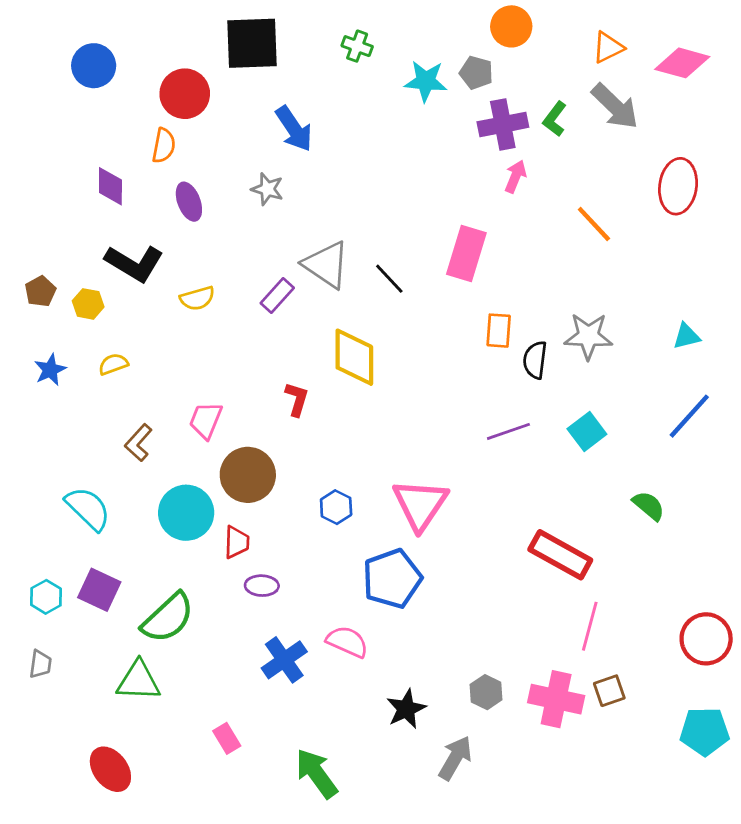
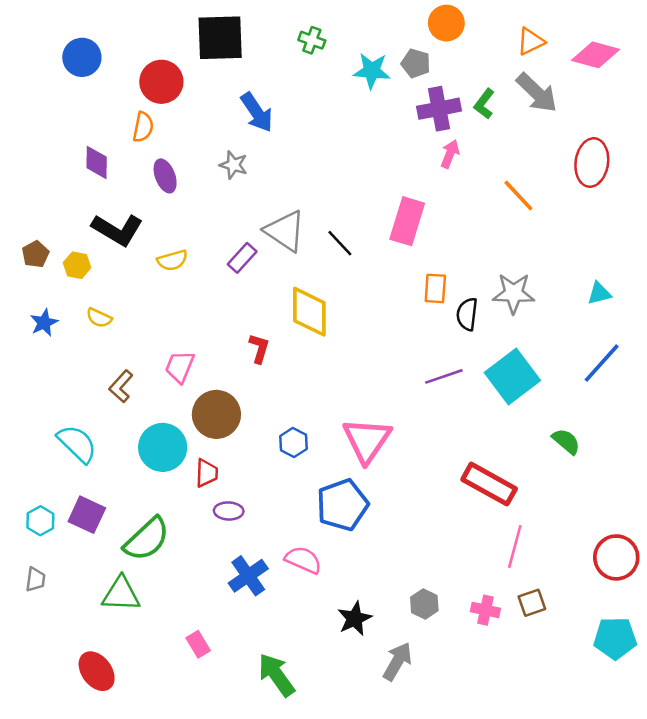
yellow semicircle: (113, 364) -> (99, 318), turned -135
cyan square: (587, 431) -> (512, 376), size x1.6
pink cross: (556, 699) -> (485, 610), size x0.6

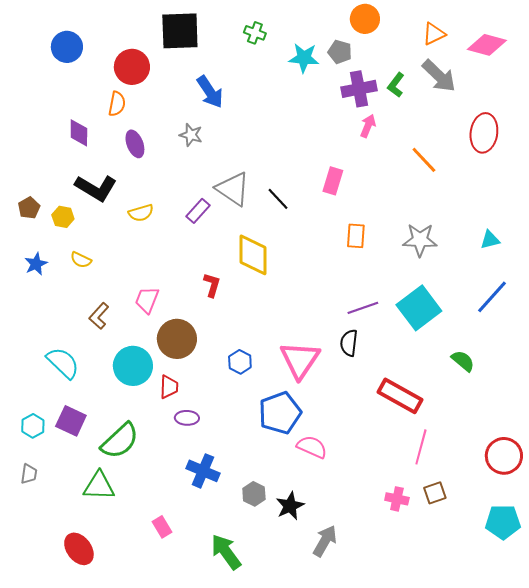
pink rectangle: (407, 221) -> (333, 181), size x0.7
black semicircle: (467, 314) -> (349, 343), moved
pink semicircle: (303, 560) -> (312, 447), moved
blue cross: (248, 576) -> (203, 471), turned -32
gray hexagon: (424, 604) -> (254, 494), moved

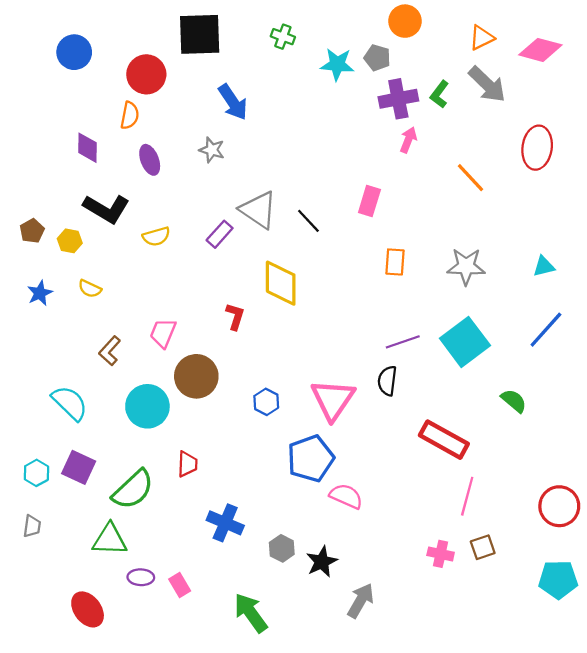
red trapezoid: (169, 387) -> (187, 464), moved
purple ellipse: (187, 418) -> (141, 577), moved

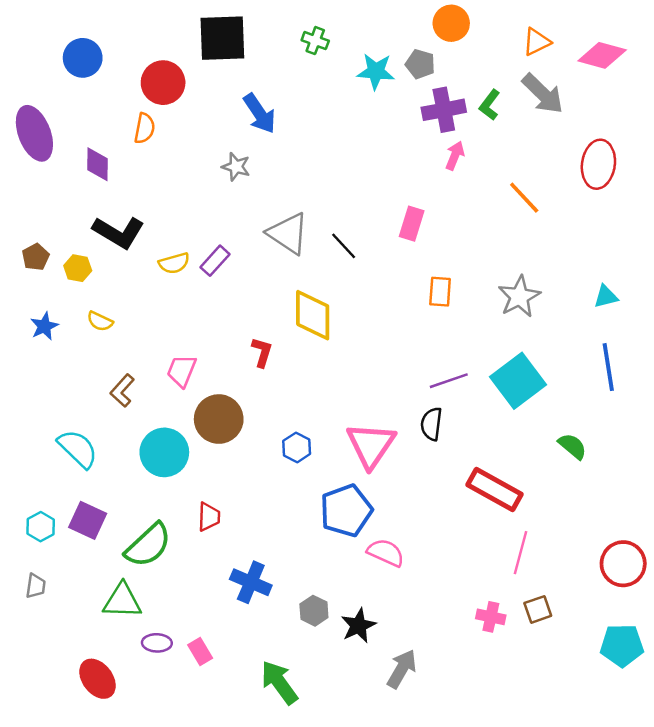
purple ellipse: (150, 160) -> (34, 133), moved, size x1.6
purple rectangle: (220, 234) -> (215, 261), moved
gray star: (466, 266) -> (519, 297), turned -30
blue line: (546, 330) -> (608, 367), turned -51

